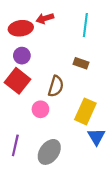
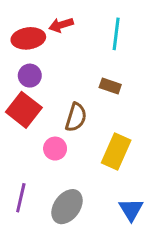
blue triangle: (96, 137) -> (131, 210), moved

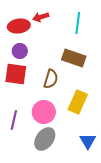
brown rectangle: (110, 86) -> (74, 58), size x1.6
red square: (24, 110) -> (16, 74), turned -30
pink circle: (55, 149) -> (44, 112), moved, size x1.5
purple line: (21, 198) -> (14, 120), moved

